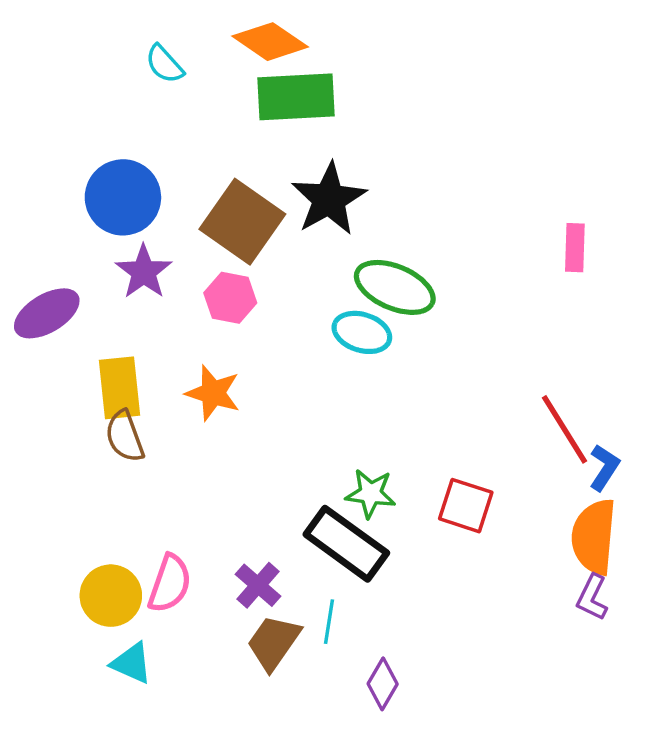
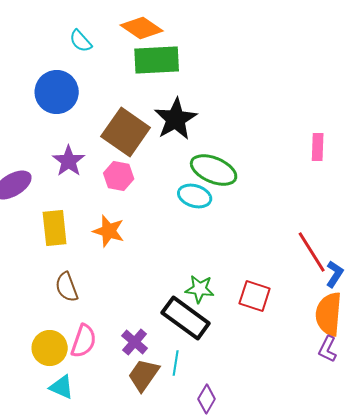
blue circle: (123, 197) -> (57, 92), moved
brown semicircle: (125, 436) -> (67, 287), moved

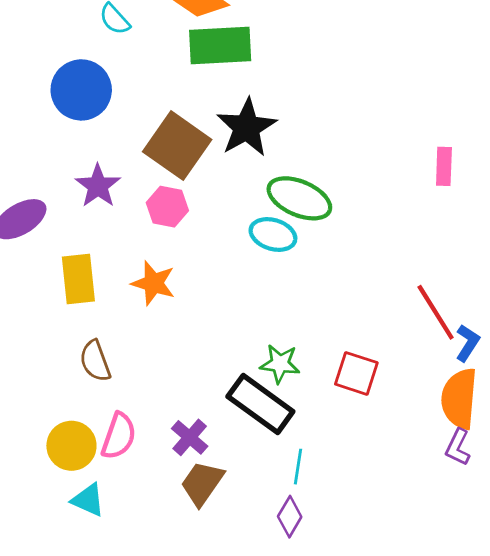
cyan line: (176, 363) -> (298, 467), moved

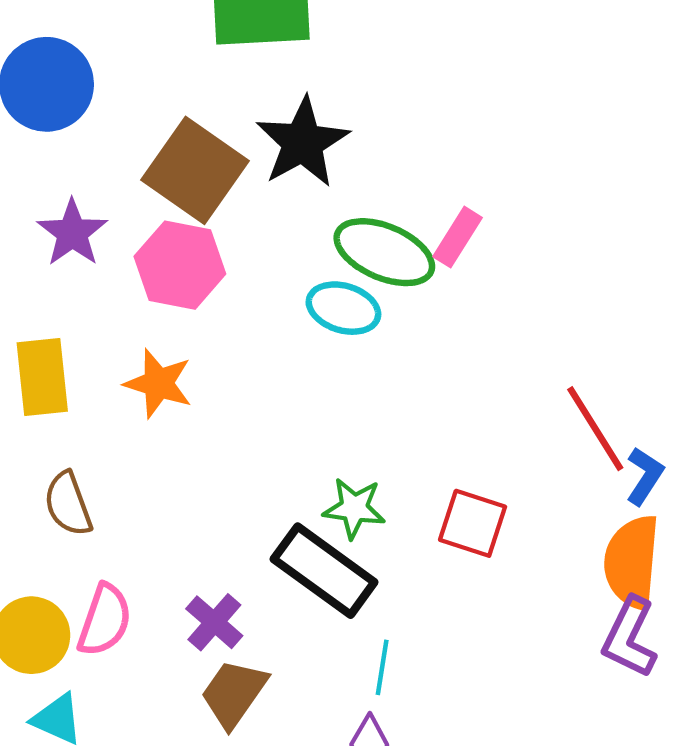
pink rectangle: (444, 166) -> (458, 237), moved, turned 30
pink hexagon: (167, 207) -> (180, 265), size x1.4
purple L-shape: (458, 447) -> (630, 637), size x1.4

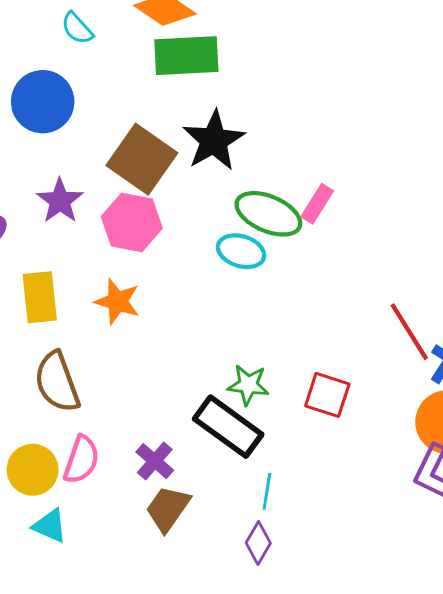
brown semicircle: (68, 504) -> (57, 382), size x1.4

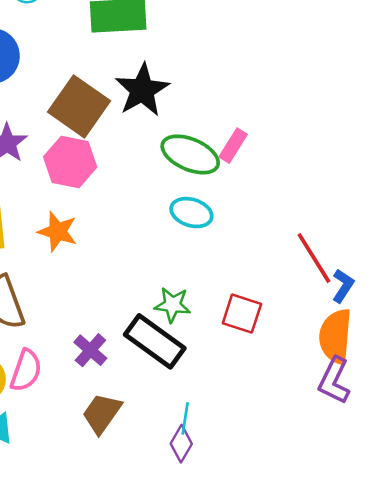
cyan ellipse: (241, 251) -> (191, 213), moved
purple cross: (155, 461) -> (90, 350), moved
cyan line: (267, 491) -> (185, 418), moved

